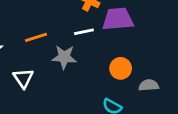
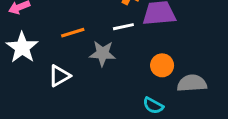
white triangle: (23, 78) -> (59, 76), turned 35
gray semicircle: (149, 85) -> (192, 83), size x1.4

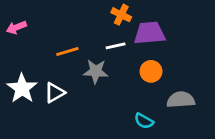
white star: (22, 47) -> (22, 88), moved
orange circle: (162, 65) -> (151, 71), moved

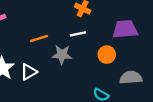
purple trapezoid: (150, 33) -> (125, 29), moved

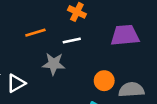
orange line: (39, 38) -> (35, 33), moved
orange circle: (107, 55) -> (104, 81), moved

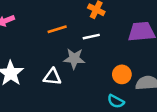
white triangle: (16, 83) -> (52, 77), moved, turned 36

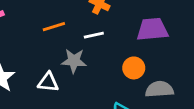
orange circle: (122, 74) -> (134, 68), moved

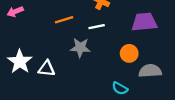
white triangle: (48, 82) -> (47, 69), moved

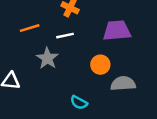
gray star: (80, 48) -> (47, 58), turned 30
cyan semicircle: (120, 88) -> (79, 102), moved

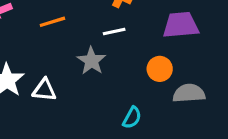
orange line: (30, 28) -> (52, 22), moved
cyan semicircle: (79, 102) -> (132, 118), turned -90

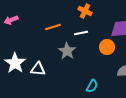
orange line: (52, 22) -> (53, 27), moved
orange circle: (160, 69) -> (107, 47), moved

